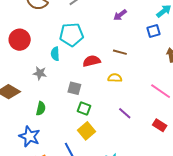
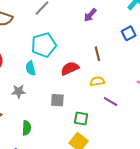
blue square: (153, 31) -> (129, 33), moved
brown line: (120, 52) -> (97, 54), turned 72
green square: (84, 108) -> (81, 119), moved
purple line: (125, 113) -> (111, 101), moved

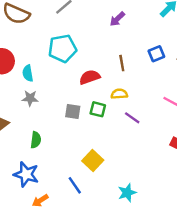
blue square: (129, 33) -> (156, 54), moved
cyan semicircle: (31, 68) -> (28, 73), moved
green square: (81, 119) -> (98, 109), moved

